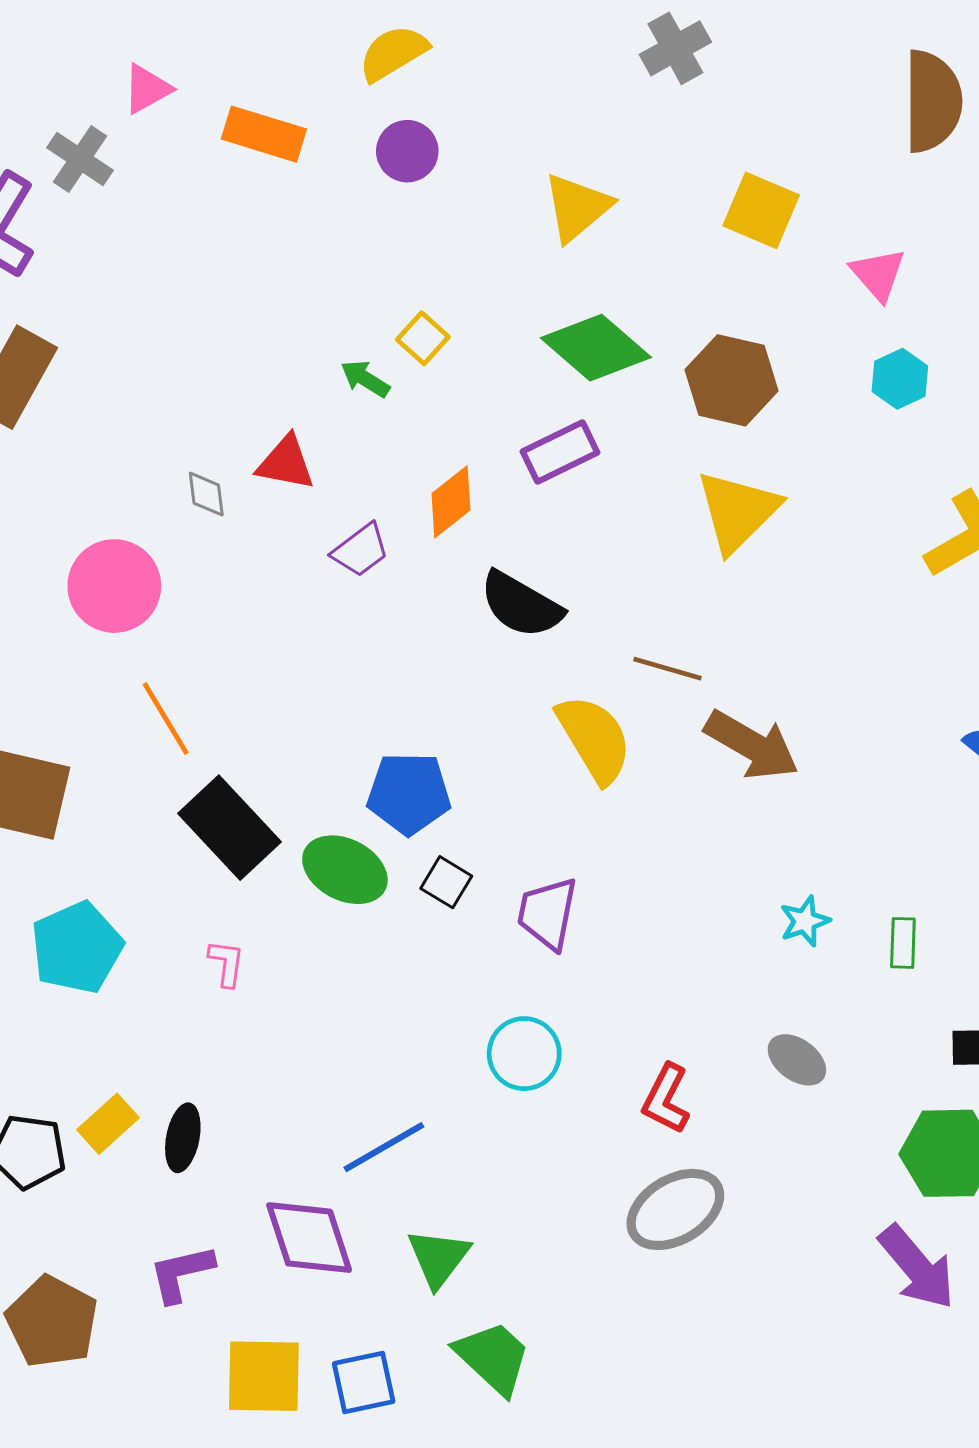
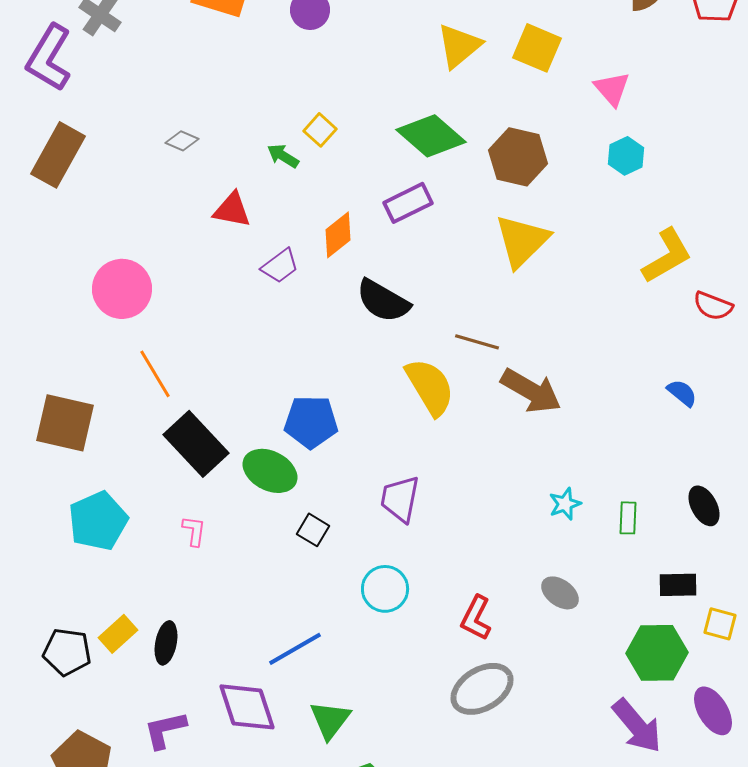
yellow triangle: (577, 207) -> (459, 46), moved
gray diamond: (206, 494) -> (182, 141), moved, turned -60
black square: (446, 882) -> (313, 530), moved

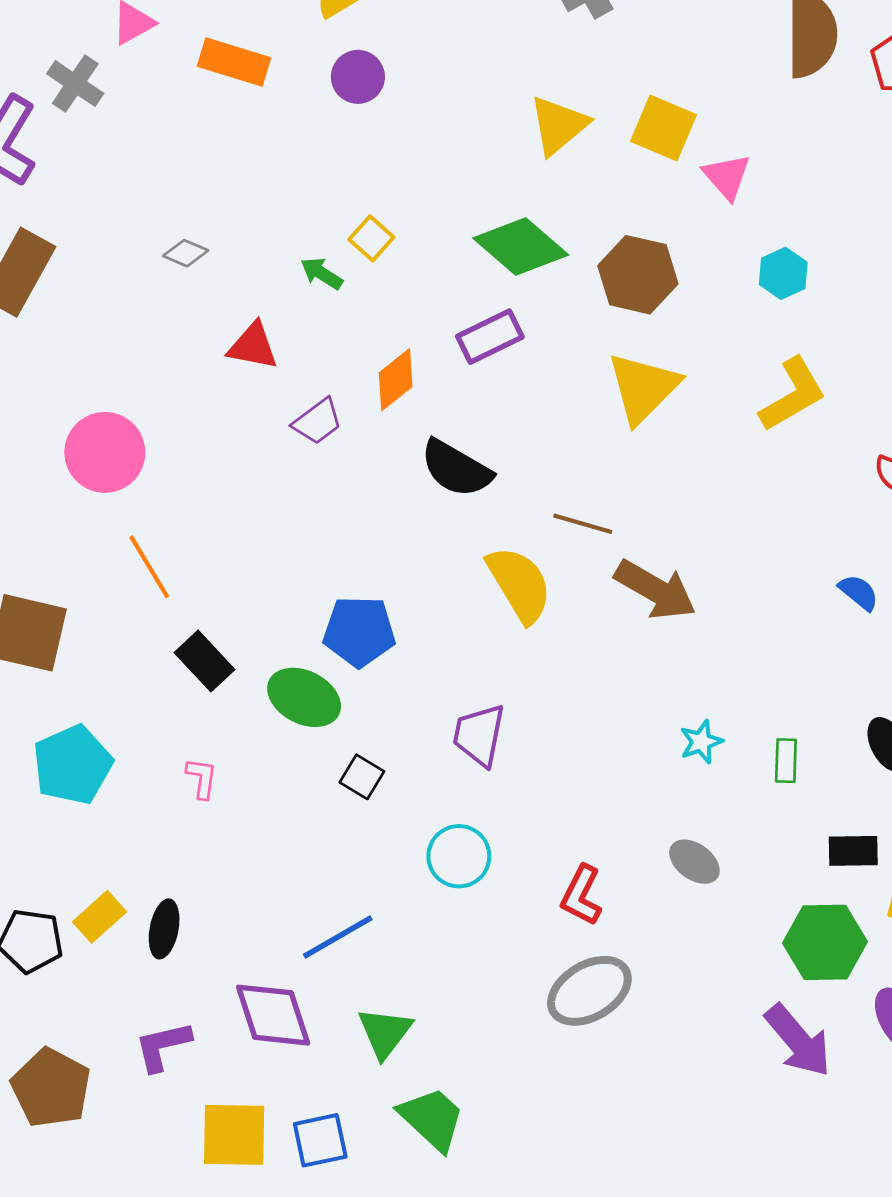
pink triangle: (612, 89) -> (727, 176), moved
yellow L-shape: (667, 256) -> (793, 395), moved
black rectangle: (196, 444) -> (204, 661), size x0.7

